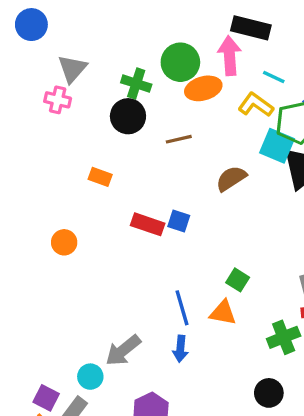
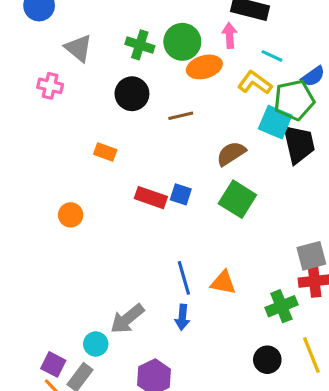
pink arrow: (230, 56) -> (230, 35), size x0.7
gray triangle: (72, 69) -> (78, 48), turned -32
green cross: (136, 83) -> (140, 45), moved
pink cross: (58, 100) -> (50, 86), moved
green square: (238, 280) -> (237, 199), moved, size x1.6

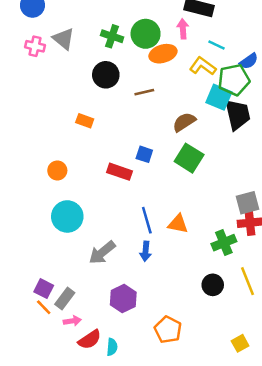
pink cross: (50, 86) -> (35, 46), moved
red rectangle: (151, 198) -> (119, 172), moved
cyan circle: (96, 344) -> (67, 216), moved, size x1.6

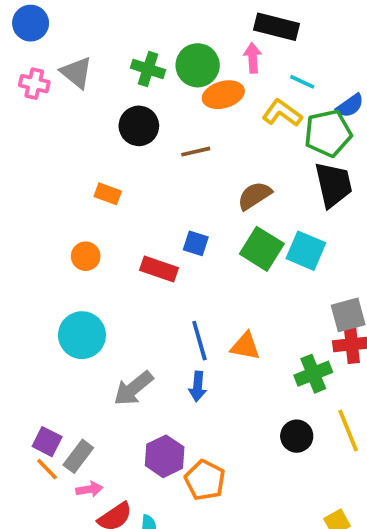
cyan square: (219, 97) -> (306, 251), moved
orange circle: (57, 170) -> (86, 256), moved
orange pentagon: (168, 330) -> (205, 480), moved

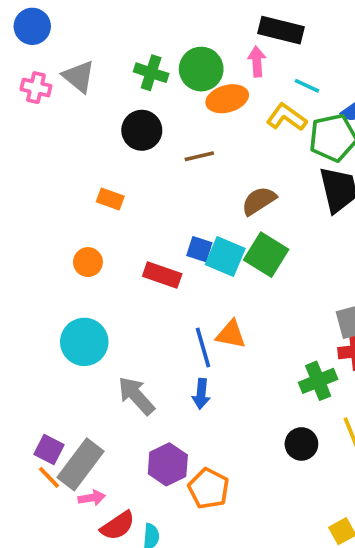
cyan square: (306, 251) -> (225, 256), moved
orange triangle: (245, 346) -> (231, 334), moved
gray arrow: (133, 388) -> (136, 396), turned 87
gray rectangle: (78, 456) -> (81, 464), size x1.5

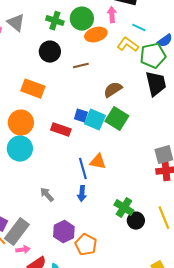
orange rectangle: (110, 199) -> (33, 89), size x1.6
orange circle: (88, 262) -> (21, 123), size x1.6
cyan circle: (84, 342) -> (20, 149), moved
green cross: (318, 381) -> (124, 208), moved, turned -36
gray arrow: (136, 396) -> (47, 195), size x0.7

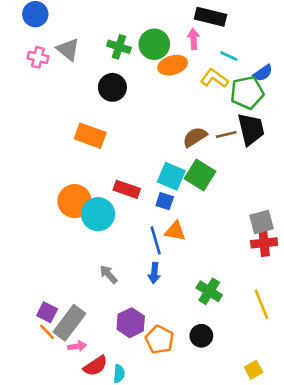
brown line: (81, 66) -> (226, 134), moved
blue square: (81, 116) -> (165, 201), moved
orange circle: (21, 123) -> (75, 201), moved
cyan circle: (20, 149) -> (98, 214), moved
black circle: (136, 221) -> (201, 336), moved

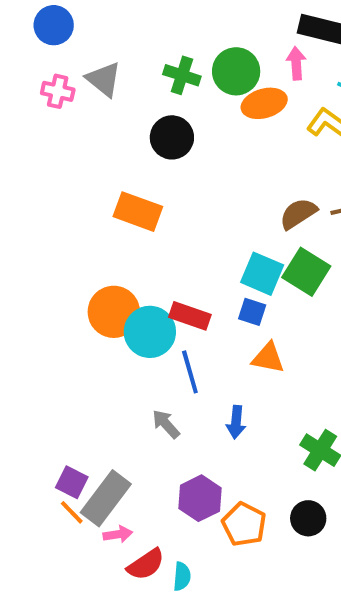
red rectangle: (127, 189) -> (190, 316), moved
blue line: (156, 240) -> (190, 372), moved

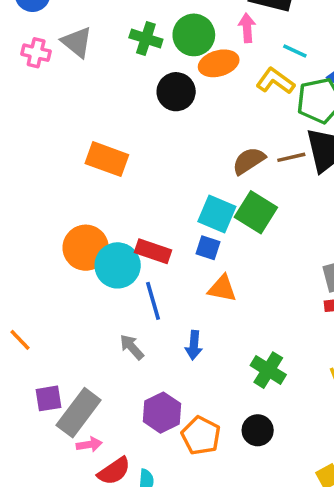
black circle: (172, 137) -> (176, 92), moved
purple square: (72, 482) -> (48, 398), turned -36
orange line: (72, 512) -> (20, 340), moved

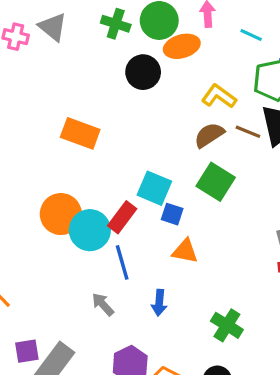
yellow L-shape: (275, 81) -> (219, 96), moved
brown line: (291, 157) -> (248, 132), turned 35
cyan square: (217, 214) -> (154, 188), moved
red rectangle: (153, 251) -> (122, 217), turned -72

